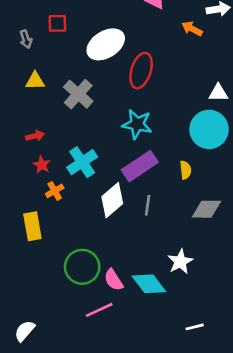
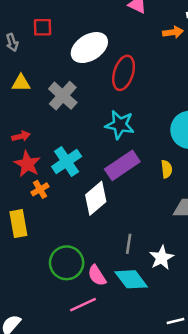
orange arrow: (192, 29) -> (173, 32), turned 144
red star: (42, 165) -> (27, 164), size x1.5
gray line: (148, 205) -> (129, 244), moved

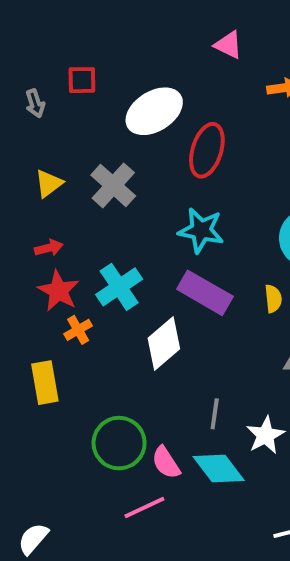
yellow triangle: (21, 83) -> (49, 183), moved, turned -36
purple rectangle: (122, 165) -> (205, 293), turned 64

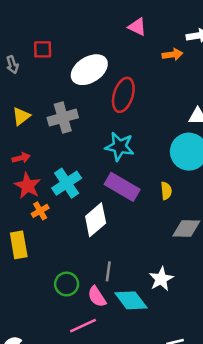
gray cross: (113, 185) -> (63, 118), turned 32
gray line: (215, 414) -> (108, 271), moved
green circle: (119, 443) -> (67, 284), size x0.7

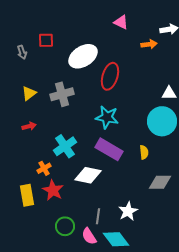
red star: (27, 186) -> (53, 190), moved
white diamond: (96, 220) -> (88, 175), turned 52
white star: (161, 279) -> (128, 211), moved

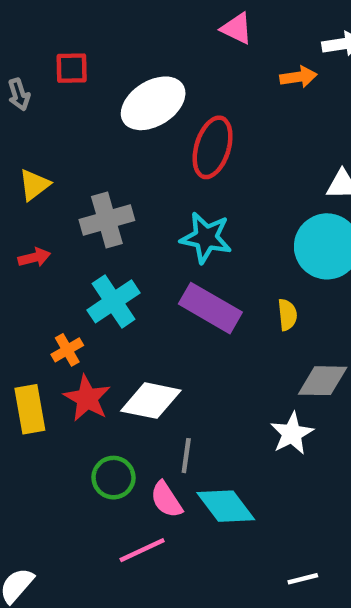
gray cross: (62, 94) -> (107, 220), moved
white diamond: (88, 175) -> (151, 401), moved
white star: (128, 211) -> (292, 434), moved

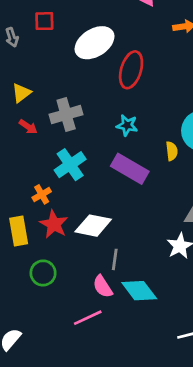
cyan star: (206, 238) -> (127, 125), size x0.7
red arrow: (34, 257) -> (28, 127), moved, turned 48
yellow semicircle: (287, 315) -> (172, 151), moved
green circle: (113, 478) -> (43, 273), moved

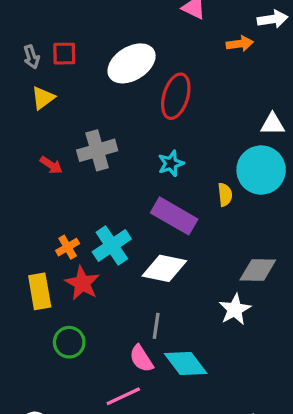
red square: (44, 21) -> (64, 54), moved
yellow triangle: (21, 93) -> (43, 98), moved
cyan star: (127, 125) -> (171, 163), turned -30
cyan cross: (70, 165) -> (112, 245), moved
white diamond: (93, 226) -> (164, 268), moved

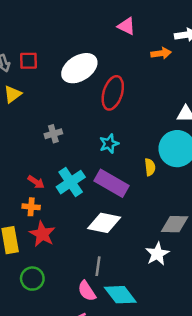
gray cross: (97, 150) -> (53, 134), size x0.6
red arrow: (51, 165) -> (36, 182), moved
cyan cross: (112, 245) -> (71, 182), moved
orange cross: (68, 247) -> (31, 207), turned 35

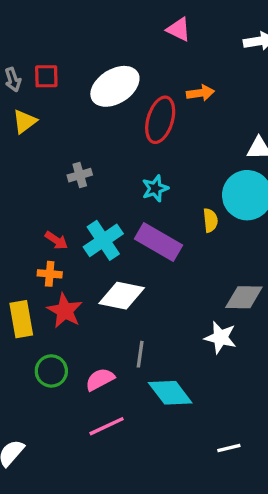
orange arrow: (161, 53) -> (200, 93), moved
white diamond: (104, 223) -> (122, 296), moved
white star: (157, 254) -> (220, 337), turned -30
pink semicircle: (87, 291) -> (100, 379), moved, turned 95

